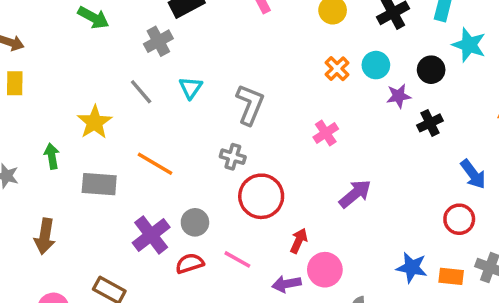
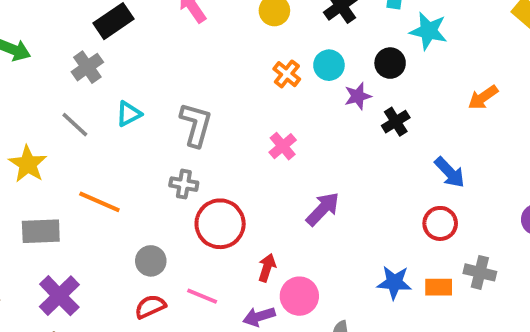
cyan triangle: (191, 88) -> (129, 114), turned 35
purple cross: (151, 235) -> (59, 296), moved

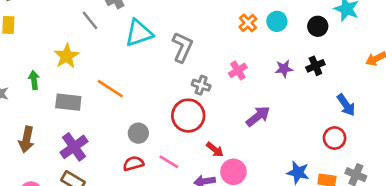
purple star: (358, 96) -> (284, 69), moved
cyan triangle: (129, 114) -> (139, 33), size x1.6
gray line: (75, 125) -> (90, 20), moved
gray cross: (184, 184) -> (201, 85), moved
red arrow: (267, 268) -> (215, 150), turned 102

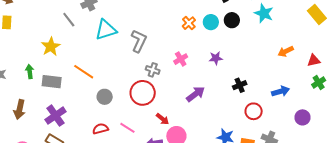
black circle: (318, 26) -> (232, 20), moved
black cross: (315, 66) -> (240, 85), moved
green arrow: (34, 80) -> (30, 71), moved
blue arrow: (346, 105) -> (281, 91), moved, turned -72
gray circle: (138, 133) -> (105, 97), moved

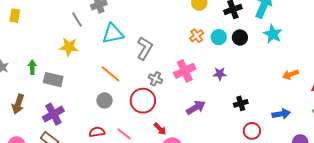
yellow star: (51, 47) -> (69, 47), moved, turned 30
pink cross: (181, 59) -> (185, 71), size x1.5
orange line: (84, 72) -> (110, 74), moved

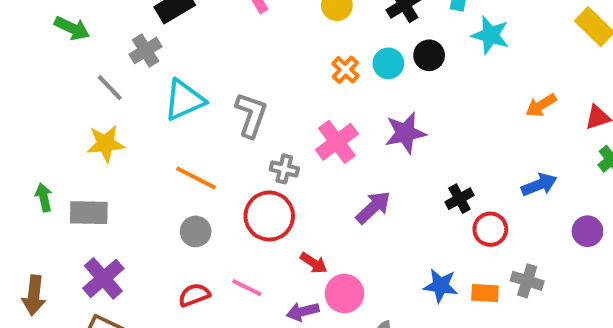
purple star: (220, 74) -> (405, 133), size x1.5
black cross: (241, 103) -> (459, 199), moved
brown arrow: (18, 104) -> (34, 295), moved

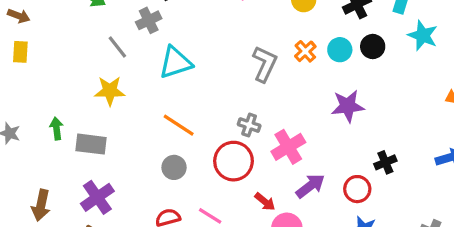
gray L-shape: (251, 115) -> (265, 64), moved
pink cross: (337, 142) -> (288, 147), moved
purple arrow: (373, 207) -> (310, 186), moved
red circle: (490, 229) -> (357, 189), moved

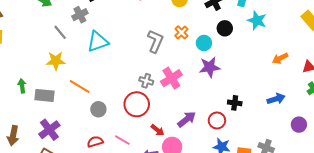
cyan circle: (340, 50) -> (204, 43), moved
orange line: (179, 125) -> (80, 86), moved
pink cross: (288, 147) -> (171, 78), moved
black cross: (385, 162) -> (235, 103), turned 32

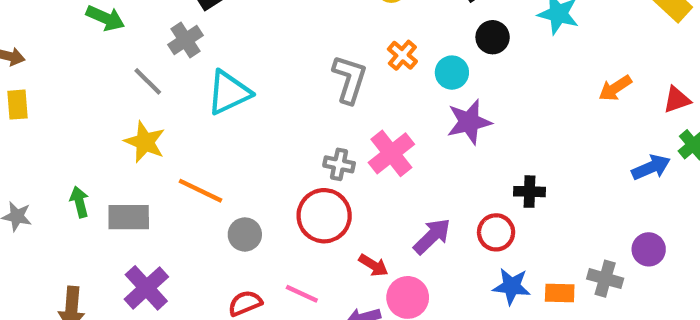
yellow star: (56, 61) -> (145, 142), turned 30
blue arrow: (276, 99) -> (651, 167), moved
purple circle: (299, 125) -> (649, 249), moved

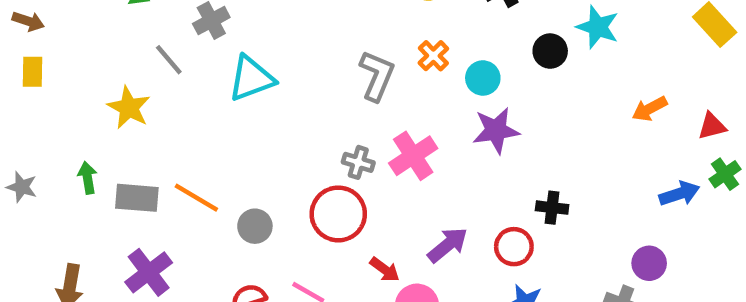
black circle: (493, 37) -> (550, 51), moved
yellow star: (145, 142) -> (129, 108), moved
orange line: (201, 191) -> (196, 198), moved
purple circle: (649, 249) -> (649, 263), moved

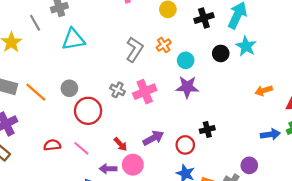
black cross: (552, 208) -> (207, 130), turned -32
red circle: (338, 214) -> (88, 111), moved
gray circle: (255, 226) -> (69, 88), moved

